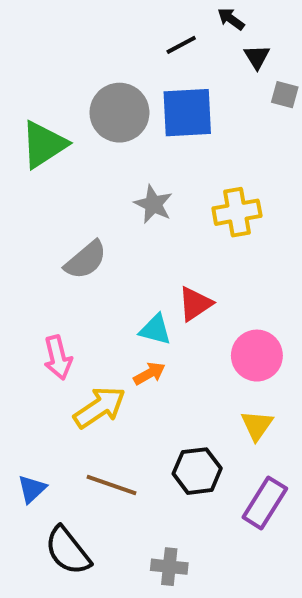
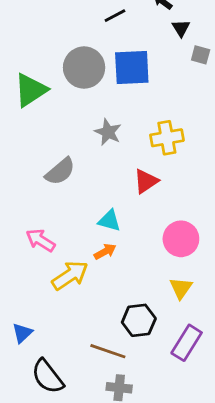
black line: (181, 45) -> (115, 16), moved
red triangle: (195, 304) -> (146, 181), moved
pink arrow: (58, 358) -> (41, 240), turned 136
brown line: (112, 485) -> (108, 351), moved

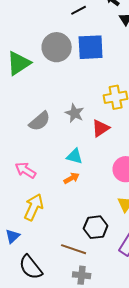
gray star: (108, 132) -> (75, 113), moved
yellow arrow: (70, 275) -> (34, 207), moved, turned -32

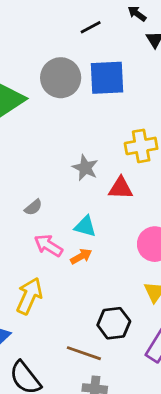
gray semicircle: (40, 121) -> (33, 207), moved, size x0.6
red triangle: (101, 128) -> (121, 188), turned 36
pink arrow: (26, 170) -> (48, 245), moved

